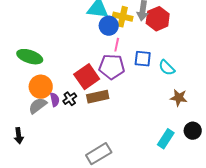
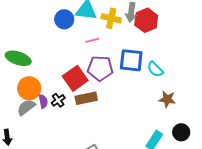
blue circle: (109, 26) -> (64, 19), moved
pink line: (117, 45) -> (92, 40), moved, turned 64
blue square: (143, 59) -> (131, 60), size x1.4

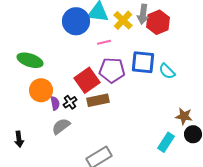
yellow cross: (111, 18) -> (123, 20), turned 30
blue circle: (64, 19) -> (76, 21), size x1.4
brown star: (167, 99) -> (184, 116), moved
gray semicircle: (26, 107) -> (61, 126), moved

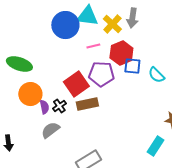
red hexagon: (158, 22) -> (121, 53), moved
blue square: (143, 62) -> (132, 66), size x0.7

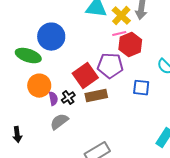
blue circle: (65, 25) -> (51, 37), moved
pink line: (93, 46) -> (119, 34), moved
blue square: (132, 66) -> (141, 88), moved

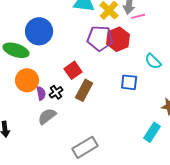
pink line: (119, 34) -> (138, 16), moved
purple pentagon: (110, 66) -> (100, 38), moved
red square: (85, 76) -> (73, 70), size x0.7
brown rectangle: (96, 96) -> (84, 90), turned -50

